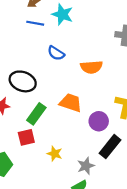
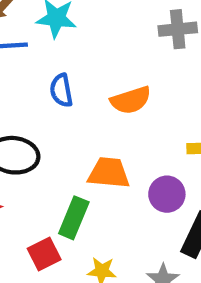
blue semicircle: (56, 53) -> (61, 90), turned 60
green rectangle: (36, 114) -> (74, 218), moved

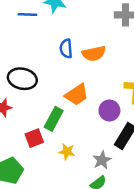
blue semicircle: (61, 90) -> (66, 49), moved
orange trapezoid: (109, 173) -> (77, 95), turned 135

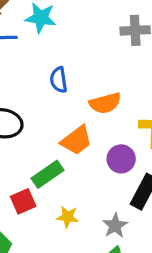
orange semicircle: (94, 54) -> (105, 103), moved
green rectangle: (54, 119) -> (48, 174), turned 30

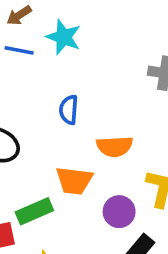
orange trapezoid: (76, 140) -> (74, 181), turned 32

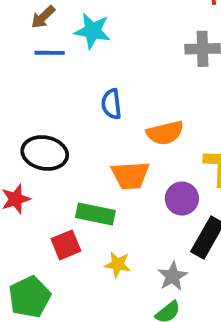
green rectangle: (34, 211) -> (95, 214), turned 45

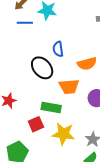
black ellipse: (45, 153) -> (42, 68), moved, turned 40
yellow star: (117, 264) -> (63, 134), size x1.6

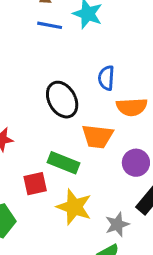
blue semicircle: (58, 49) -> (106, 78), moved

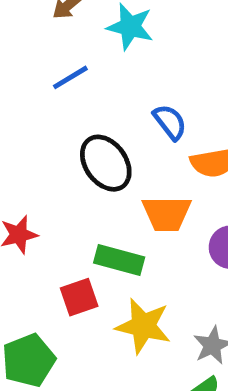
blue line: (50, 25) -> (70, 77), moved, turned -35
blue semicircle: (106, 78) -> (170, 122), turned 145

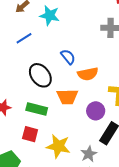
green rectangle: (119, 260) -> (37, 109), moved
red square: (79, 297) -> (30, 134), turned 35

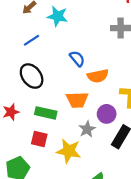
black ellipse: (40, 75) -> (32, 76), moved
gray star: (89, 154) -> (87, 129), moved

